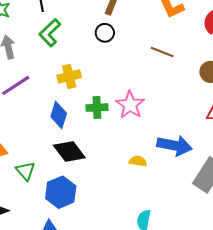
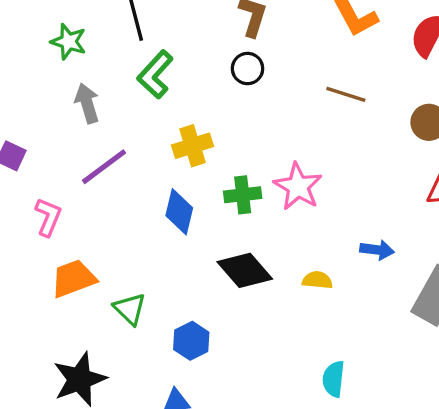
blue arrow: (175, 146) -> (377, 250), size x0.6
black diamond: (69, 152) -> (245, 270), moved
blue hexagon: (61, 192) -> (191, 341), size x0.7

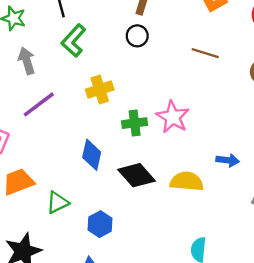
blue diamond: (179, 212) -> (92, 155), moved
yellow semicircle: (317, 280) -> (187, 181), size x1.6
green triangle: (130, 309) -> (57, 202), turned 50

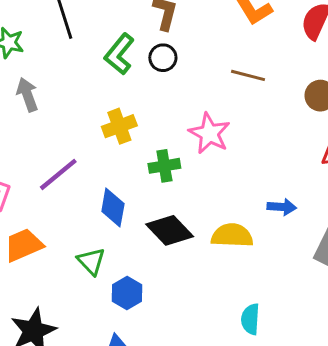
green L-shape: (74, 41) -> (119, 54), moved
purple line: (39, 104) -> (58, 174), moved
pink star: (173, 117) -> (209, 133), moved
green triangle: (57, 202) -> (91, 261), moved, turned -45

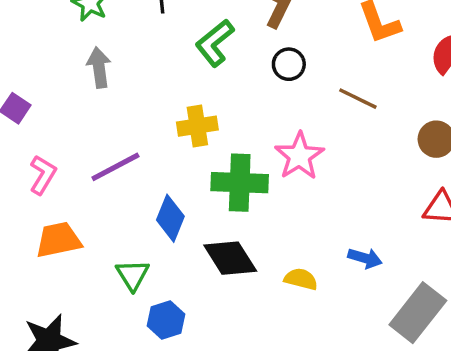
black circle: (163, 58) -> (289, 64), moved
green cross: (164, 166) -> (240, 183), size x1.5
yellow semicircle: (232, 235) -> (301, 279), size x0.7

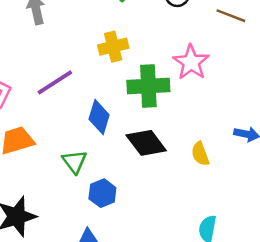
yellow semicircle: (301, 279) -> (200, 154), turned -120

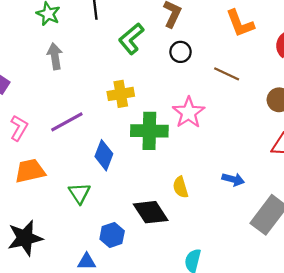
black diamond: (146, 143) -> (151, 212), moved
yellow semicircle: (200, 154) -> (180, 187), moved
blue hexagon: (102, 193) -> (112, 235), moved

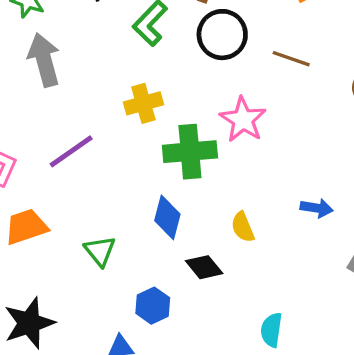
black circle: (180, 52) -> (222, 35), size x1.6
gray arrow: (55, 56) -> (44, 60), size x1.4
blue diamond: (104, 155) -> (167, 217), moved
black diamond: (151, 212) -> (204, 267), size x0.7

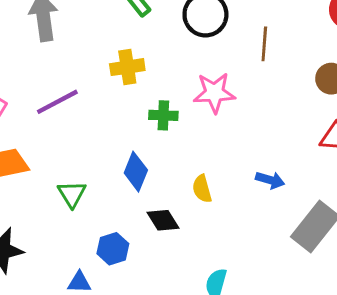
brown line: (291, 59) -> (264, 44), turned 68
pink star: (243, 120) -> (214, 93), turned 30
green cross: (190, 152) -> (163, 115), size x0.6

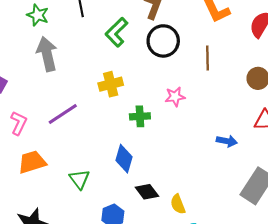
pink star: (214, 93) -> (175, 97), size x0.7
blue arrow: (270, 180) -> (227, 141), moved
yellow semicircle: (202, 189) -> (178, 204), moved

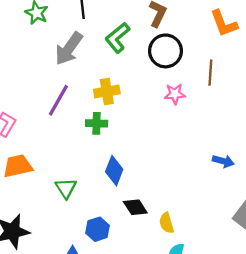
gray arrow: (47, 54) -> (69, 49), moved, turned -136
pink star: (175, 97) -> (175, 94), moved
purple line: (63, 114) -> (58, 100), moved, turned -32
green cross: (140, 116) -> (97, 123), moved

